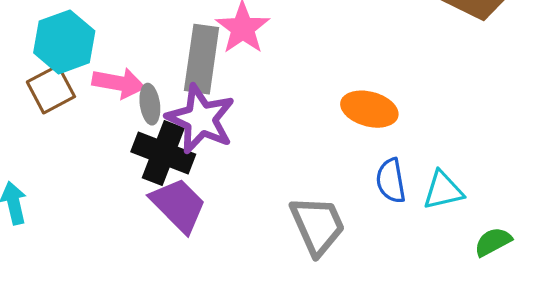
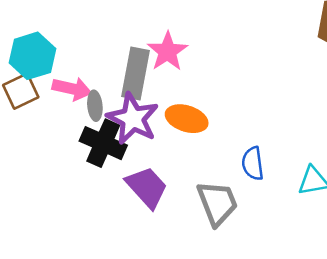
orange ellipse: (369, 109) -> (187, 119), moved
blue semicircle: (391, 181) -> (253, 163), moved
purple trapezoid: (178, 205) -> (147, 187), moved

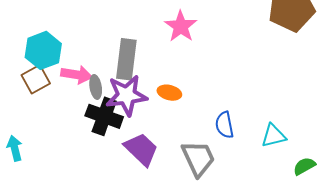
pink star: (168, 51) -> (181, 26), moved
purple star: (133, 119) -> (126, 95), turned -30
orange ellipse: (187, 119) -> (169, 93), size x0.7

